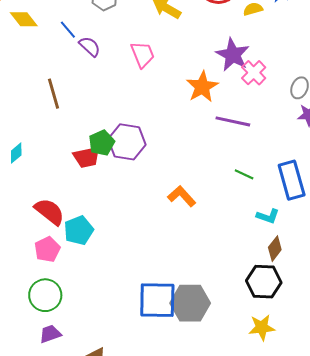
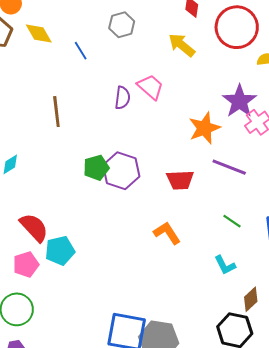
purple semicircle: (90, 46) -> (122, 98), moved, turned 45
pink trapezoid: (143, 54) -> (151, 87), turned -36
red trapezoid: (87, 157) -> (180, 180), moved
cyan L-shape: (268, 216) -> (225, 265), moved, turned 35

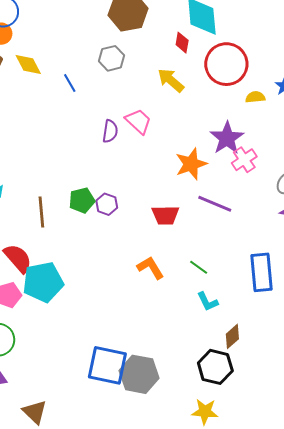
brown line: (56, 112) -> (41, 212), moved
purple hexagon: (121, 171) -> (107, 204), size x0.6
green line: (232, 221) -> (199, 267), moved
cyan pentagon: (60, 251) -> (43, 282), size x1.4

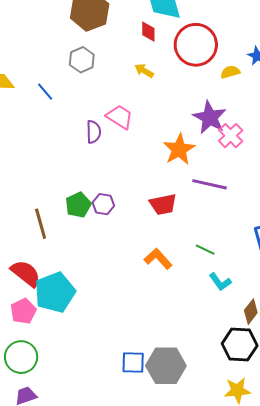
yellow arrow: (171, 80) -> (144, 71), size x0.7
blue square: (107, 365) -> (133, 363), size x0.6

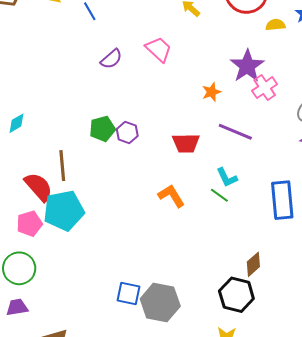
purple semicircle: (94, 132) -> (111, 59), moved, turned 40
orange star: (179, 149) -> (211, 92), size x0.6
brown line: (41, 224) -> (62, 166), moved
cyan L-shape: (220, 282) -> (227, 177), moved

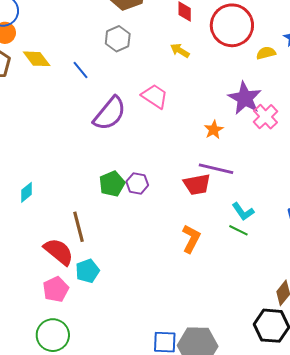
purple semicircle: (111, 59) -> (110, 113), size x1.6
purple line: (235, 132) -> (216, 169), moved
orange L-shape: (171, 196) -> (191, 239), turned 68
cyan pentagon: (64, 211) -> (88, 271), size x0.6

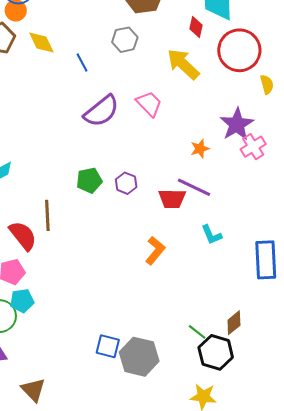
yellow arrow: (180, 51) -> (183, 64), size x1.8
yellow semicircle: (266, 53) -> (267, 84), turned 78
purple hexagon: (137, 183) -> (126, 183), moved
green line: (238, 230) -> (197, 332), moved
cyan pentagon: (88, 271) -> (22, 301), moved

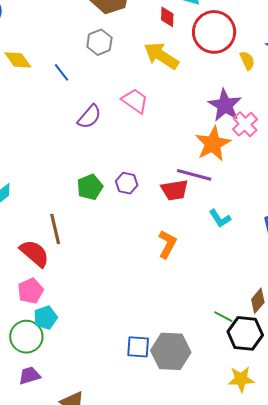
purple semicircle: (101, 111) -> (89, 117), size x0.7
orange star: (200, 149) -> (213, 144), moved, size x1.8

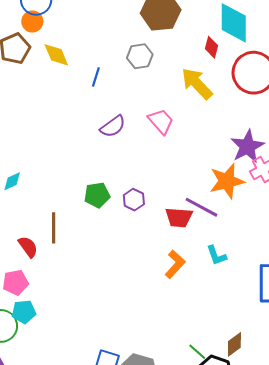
blue line: (61, 72) -> (96, 77), turned 42
orange L-shape: (167, 244) -> (175, 264), moved
red semicircle: (35, 253) -> (28, 247), size x0.7

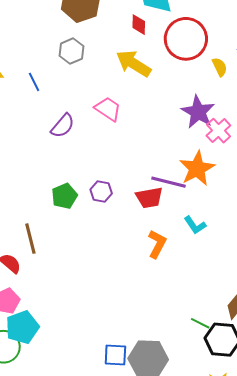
blue line: (96, 77) -> (34, 82), turned -30
orange star: (227, 181) -> (197, 168), moved
cyan pentagon: (24, 312) -> (22, 327), size x1.4

